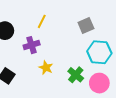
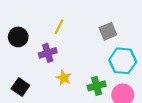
green cross: (76, 75) -> (97, 86), turned 35

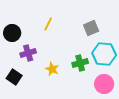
purple cross: (48, 53) -> (28, 53), moved
green cross: (97, 86) -> (80, 63), moved

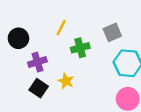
green cross: (80, 63) -> (80, 48), moved
black square: (14, 77) -> (39, 88), moved

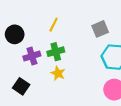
green cross: (80, 48) -> (56, 52), moved
black square: (39, 88) -> (21, 86), moved

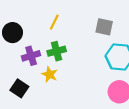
gray square: (100, 29) -> (104, 27), turned 35
yellow star: (58, 73) -> (50, 74), moved

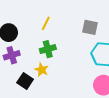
purple cross: (31, 56) -> (12, 55), moved
black square: (19, 88) -> (25, 81), moved

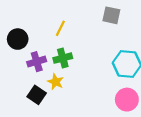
gray square: (90, 27) -> (111, 15), moved
purple cross: (12, 55) -> (37, 62), moved

